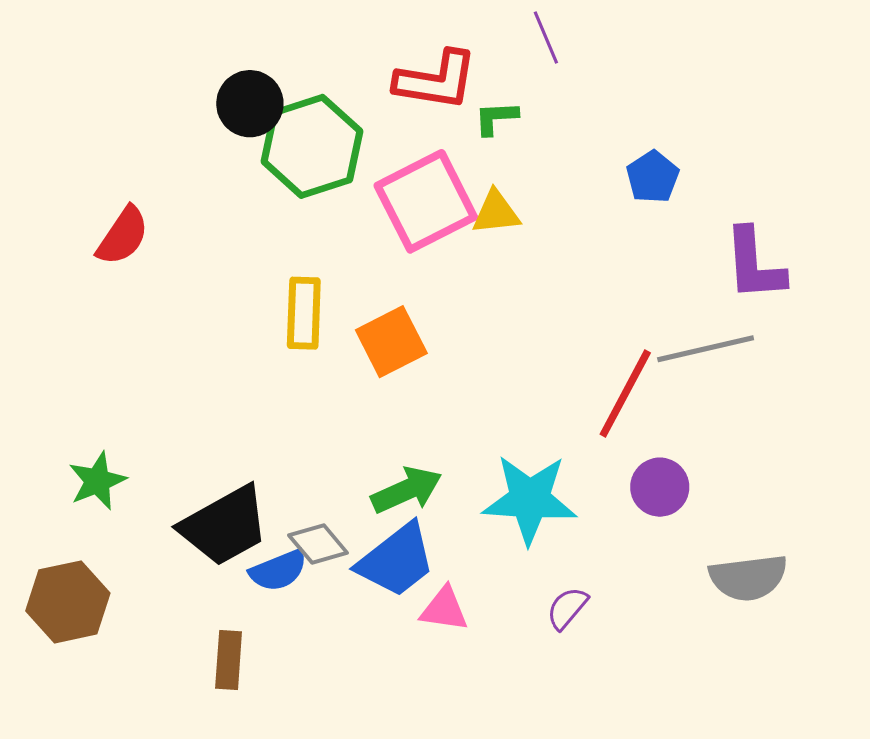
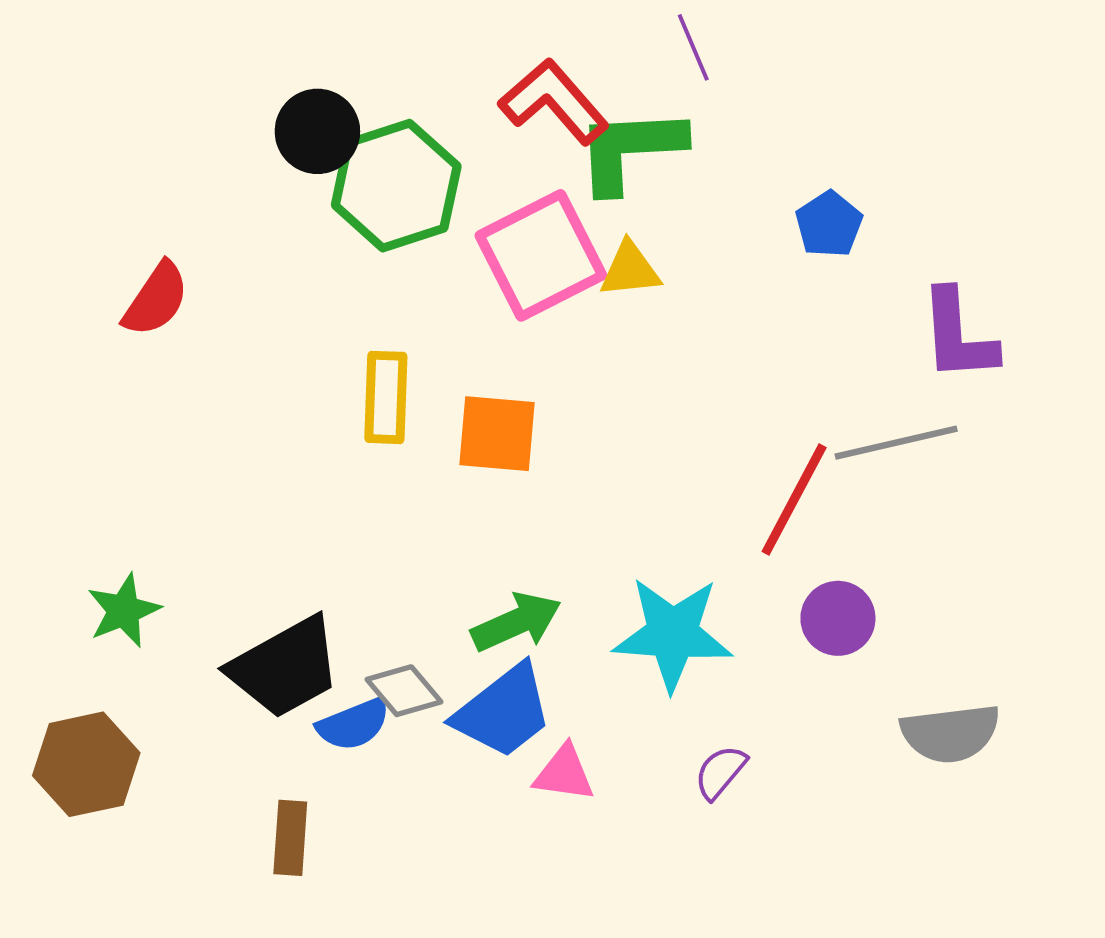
red L-shape: (436, 80) -> (554, 102), turned -140
green L-shape: (496, 118) -> (630, 149), size x2.0
orange square: (391, 342) -> (497, 434), turned 32

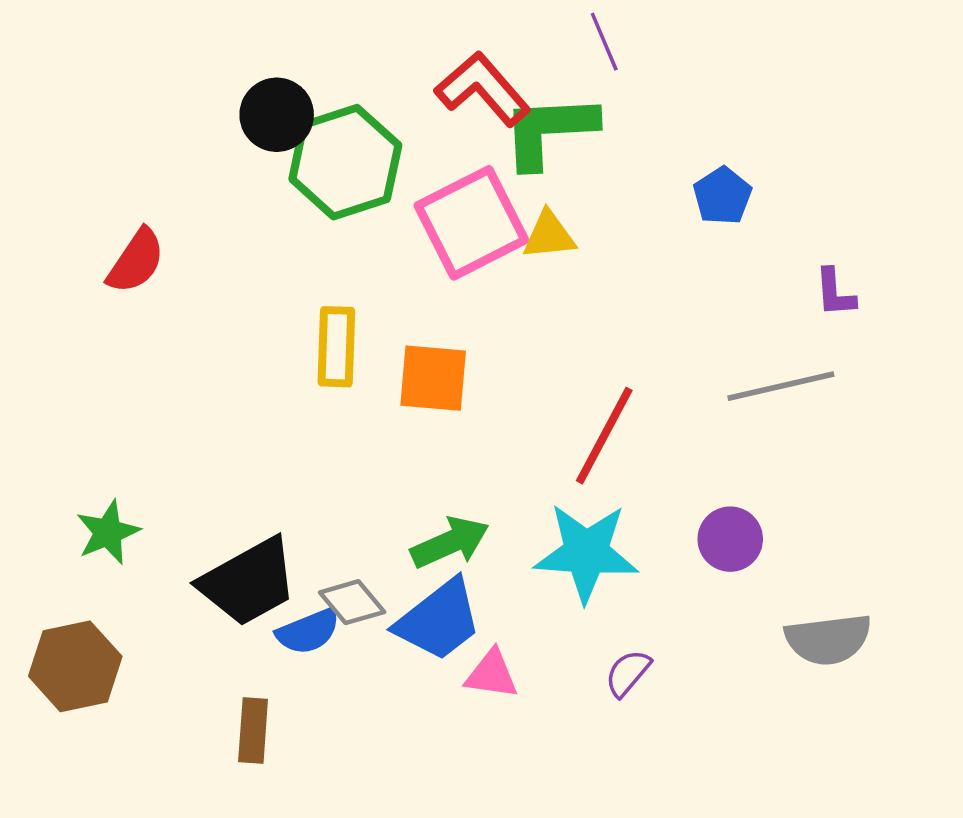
purple L-shape: (958, 335) -> (835, 293), size x0.6
red line: (794, 499) -> (604, 436), moved

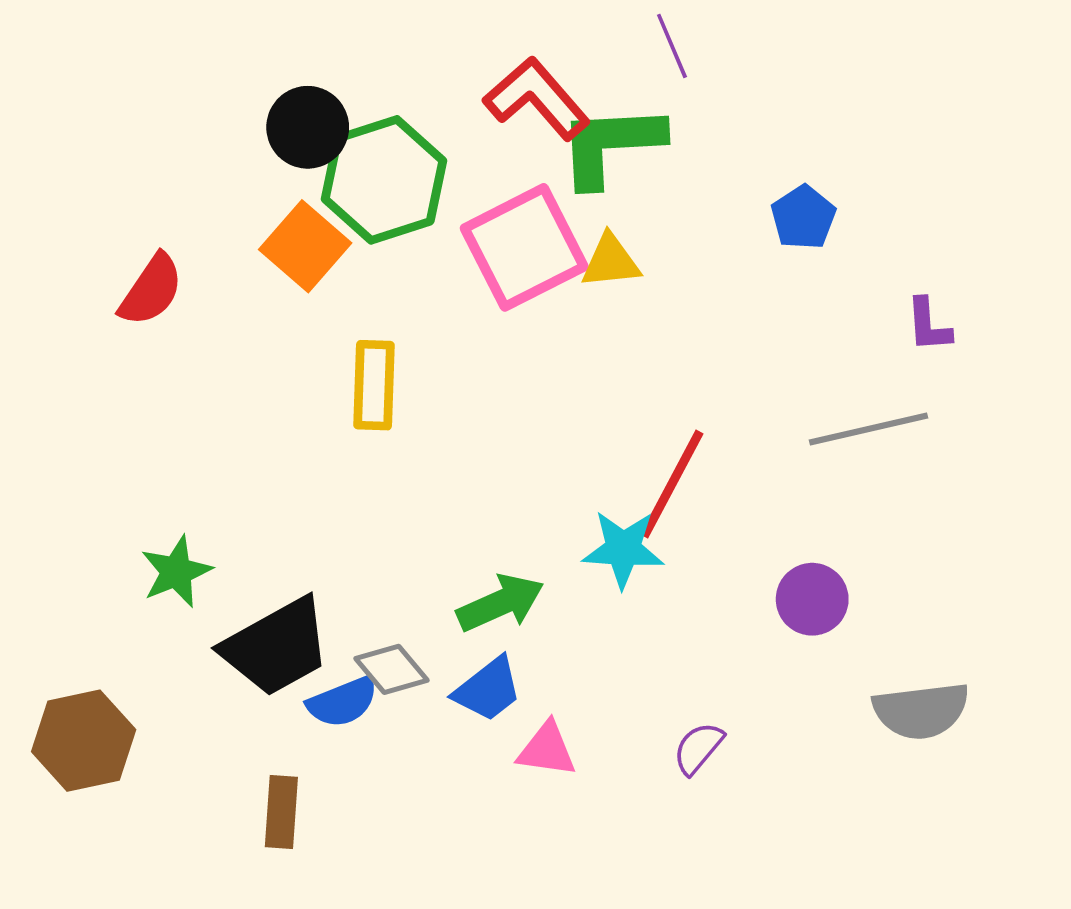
orange square: (433, 378) -> (305, 246), moved, turned 36
green star: (108, 532) -> (176, 572), moved
cyan star: (586, 553) -> (623, 549), moved, size x0.7
blue trapezoid: (439, 620) -> (488, 689), size x0.7

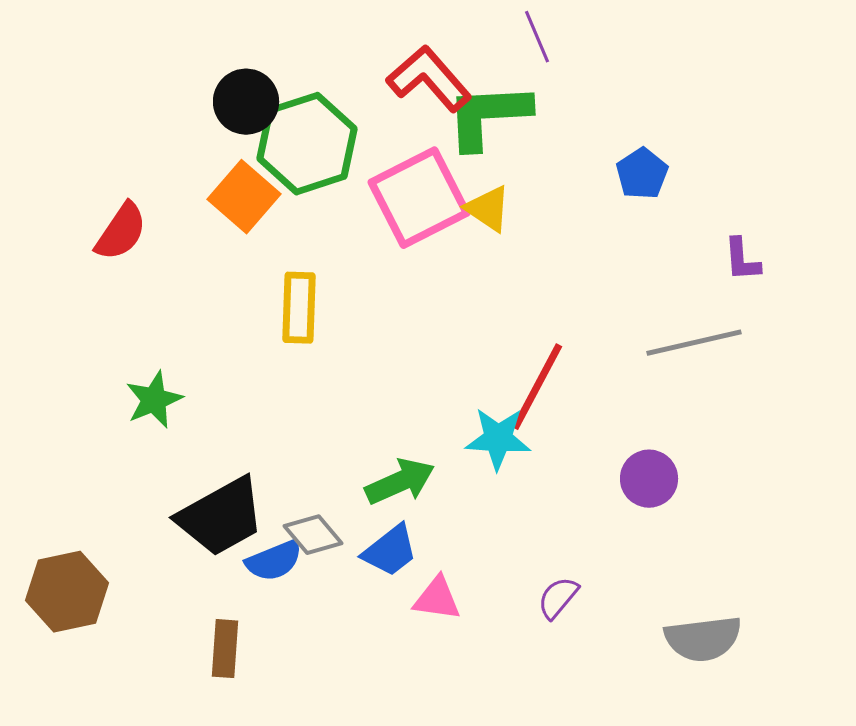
yellow triangle: (611, 261) -> (488, 209), turned 40
green star: (176, 572) -> (154, 400), moved
gray semicircle: (921, 711) -> (703, 639), moved

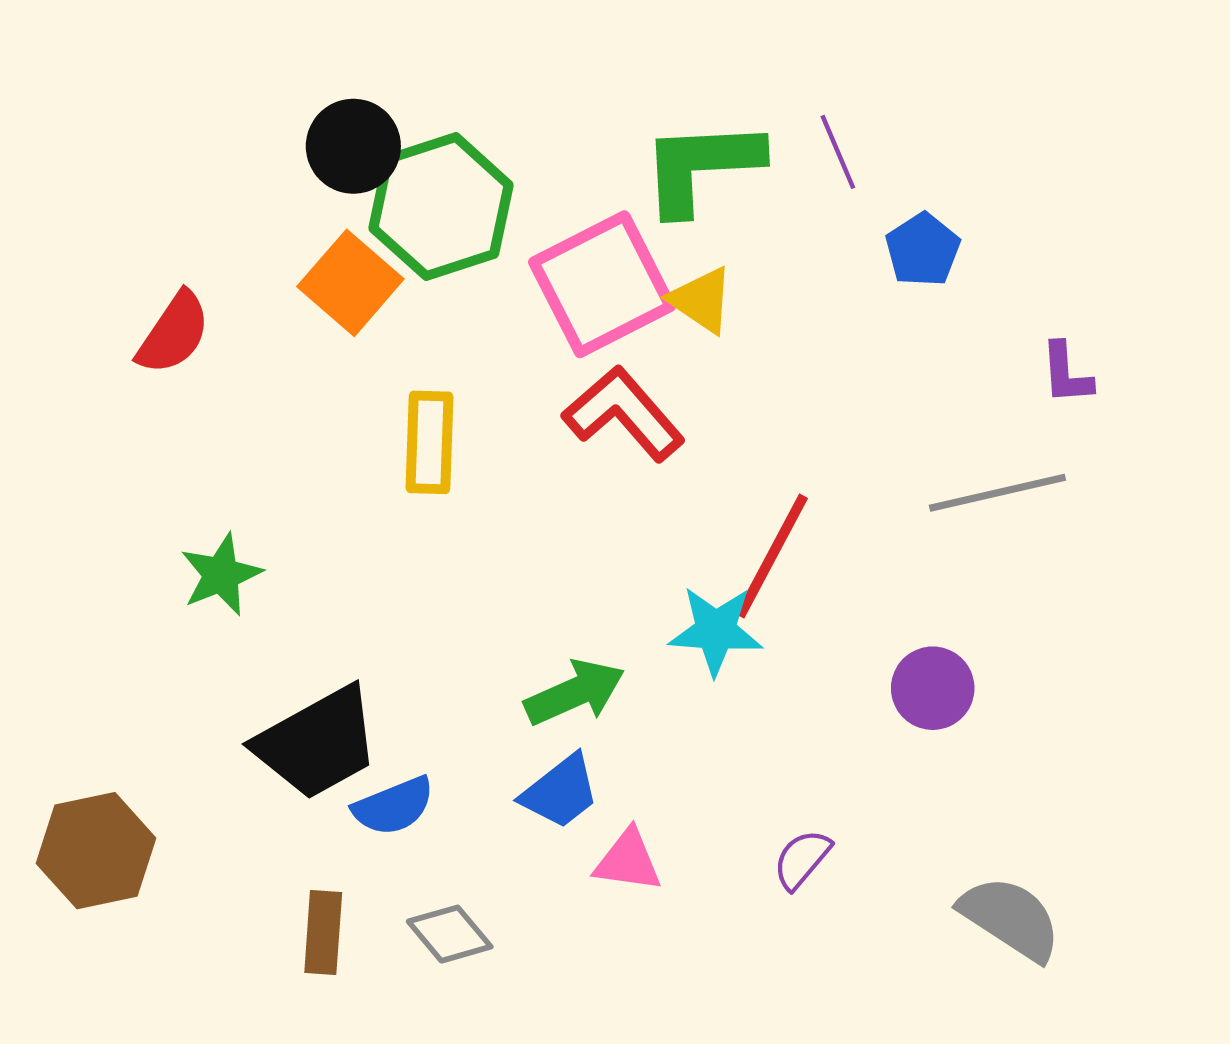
purple line: (537, 37) -> (838, 152), moved
red L-shape: (429, 79) -> (624, 414), moved
gray diamond: (313, 535) -> (450, 934), moved
gray semicircle: (703, 639) -> (1010, 918), turned -140

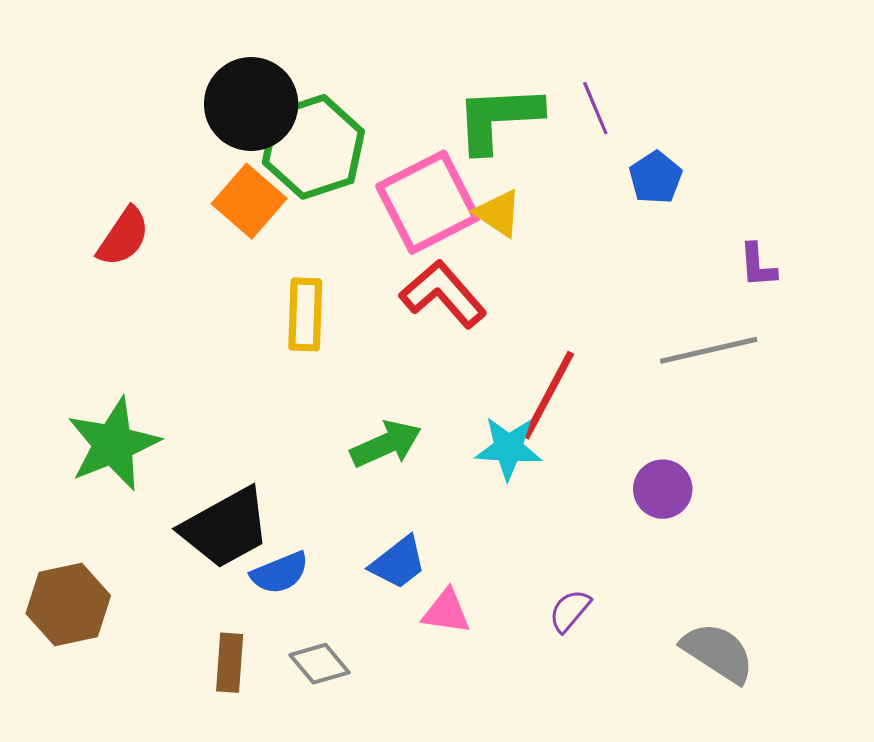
black circle: (353, 146) -> (251, 104), size x1.4
green star: (221, 575) -> (113, 444), moved, size x1.6
green arrow: (575, 693) -> (386, 444), moved

